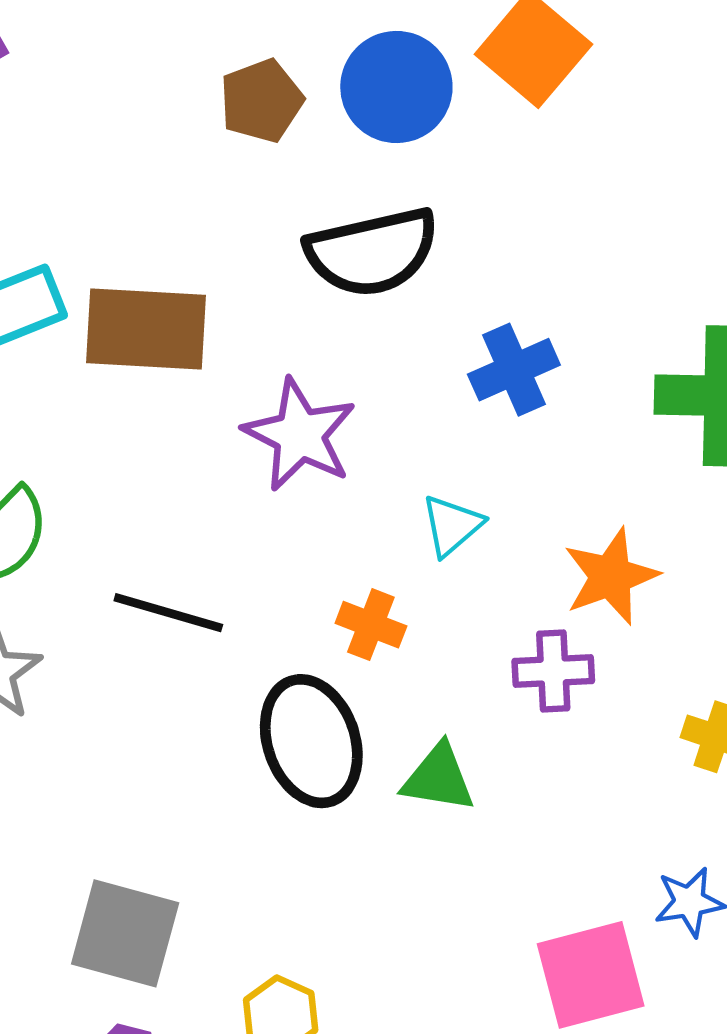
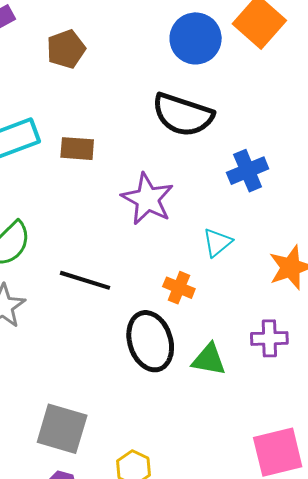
brown pentagon: (261, 101) -> (66, 49), moved
black semicircle: (372, 252) -> (183, 115), turned 30
brown rectangle: (146, 329) -> (77, 149), size x0.6
purple cross: (553, 671) -> (269, 338), moved

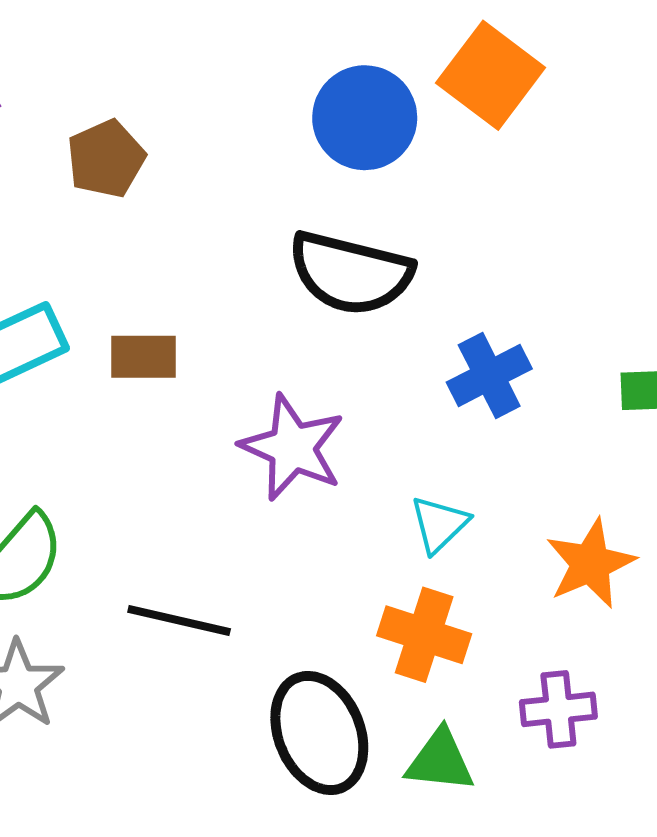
orange cross: (179, 288) -> (424, 635), moved, size x1.4

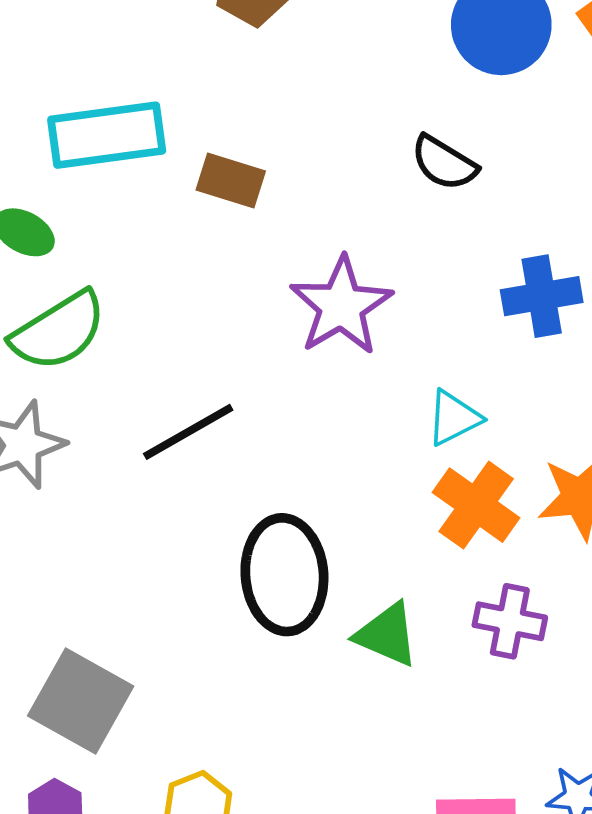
black semicircle: (351, 273) -> (444, 163), size x0.6
black line: (179, 620) -> (188, 432), turned -60
orange cross: (424, 635) -> (476, 505), moved

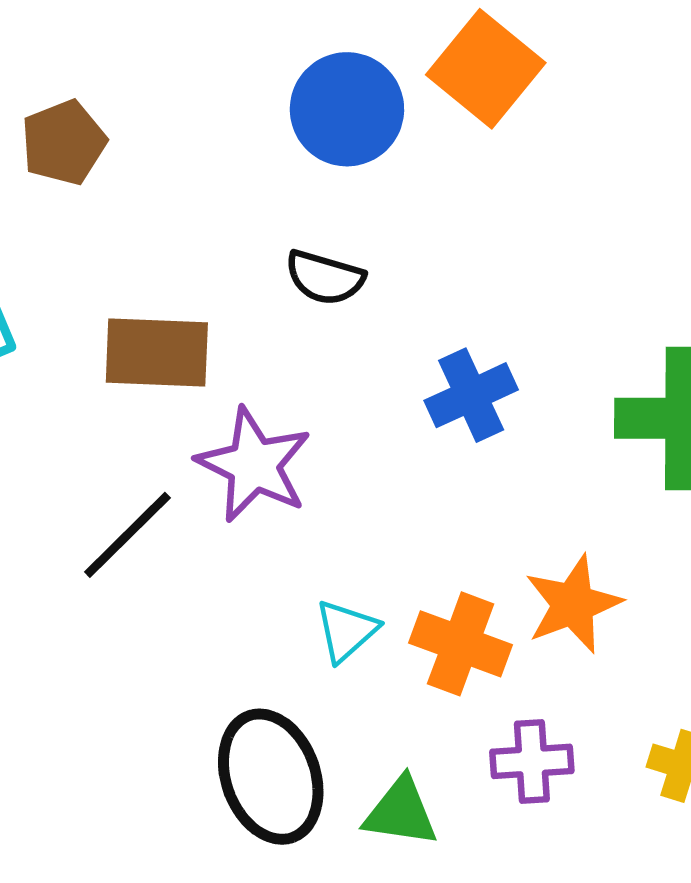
brown rectangle: (231, 181) -> (157, 353), moved, size x1.4
cyan triangle: (454, 418) -> (346, 631), moved
black line: (188, 432) -> (127, 535), moved

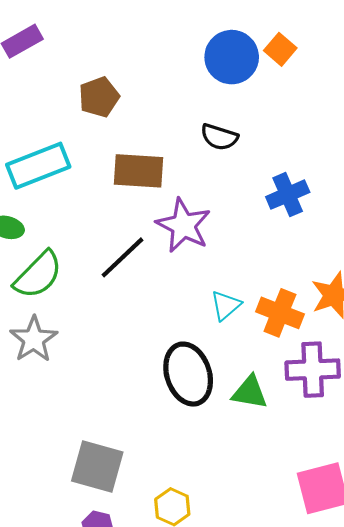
orange square: (486, 69) -> (280, 49), moved, size x0.6
brown pentagon: (64, 143) -> (99, 97), moved
purple cross: (532, 761) -> (313, 370), size x1.4

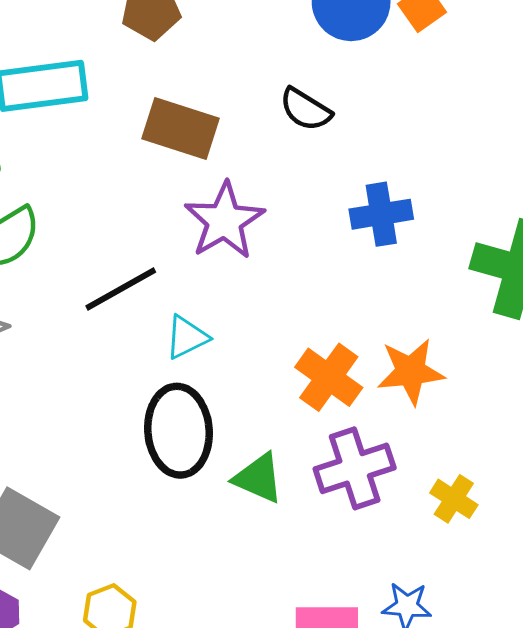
black line: (123, 257) -> (121, 289), moved
cyan triangle: (226, 305) -> (187, 337), moved
purple cross: (313, 370) -> (355, 468), turned -30

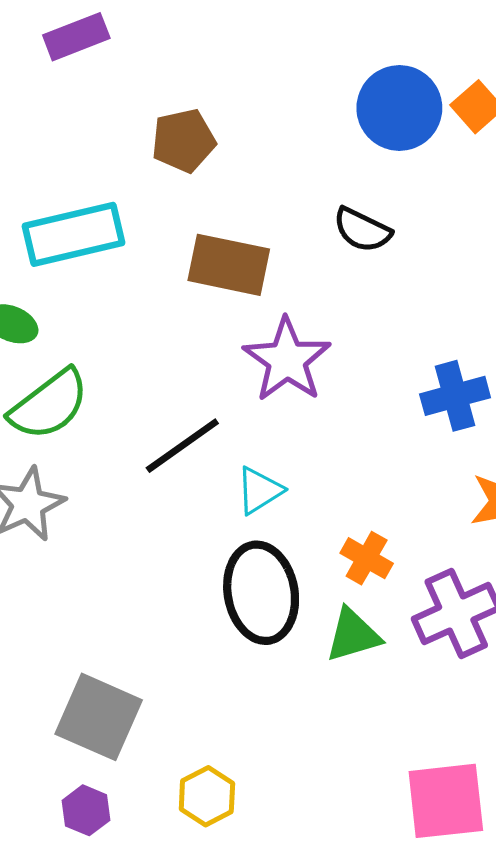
blue cross: (381, 214) -> (455, 396), moved
orange cross: (329, 377) -> (367, 558), moved, size x0.7
green triangle: (258, 478) -> (353, 635), turned -34

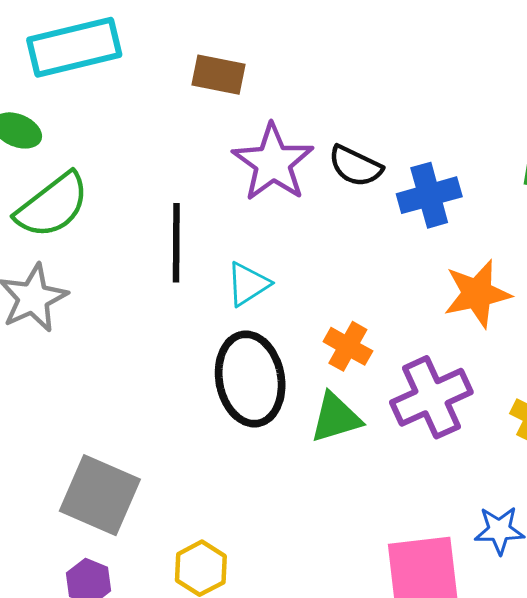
black semicircle: (362, 230) -> (355, 166), moved
brown rectangle: (229, 265) -> (218, 75), size x0.7
black line: (182, 446) -> (176, 243), turned -54

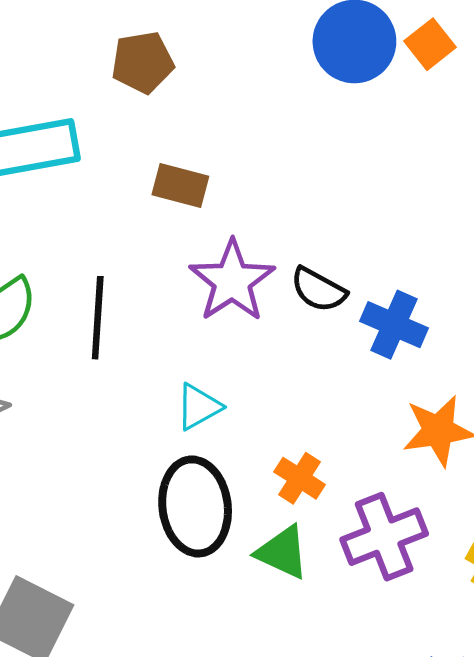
blue cross: (429, 195) -> (394, 325), turned 36
black line: (176, 243) -> (98, 318), moved
green triangle: (336, 418) -> (282, 552), turned 38

